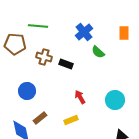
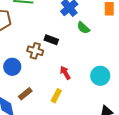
brown cross: (44, 57) -> (35, 51), moved
yellow rectangle: (71, 120) -> (56, 96), turned -40

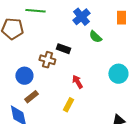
cyan circle: (100, 76) -> (118, 74), moved
brown rectangle: (25, 94) -> (31, 97), moved

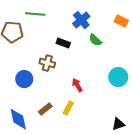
orange rectangle: (121, 18) -> (121, 21), turned -64
black rectangle: (63, 49) -> (63, 43), moved
brown rectangle: (31, 97) -> (45, 109), moved

